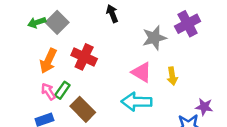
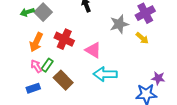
pink triangle: (142, 72) -> (93, 50), moved
yellow arrow: (172, 76) -> (142, 38), moved, turned -40

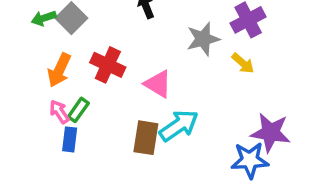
cyan arrow: (105, 74) -> (179, 126), turned 145
purple star: (158, 78) -> (271, 132), size x1.6
brown rectangle: (63, 80) -> (146, 138), moved, turned 54
blue rectangle: (33, 88) -> (70, 139), moved, turned -64

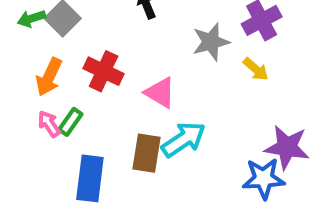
blue rectangle: (70, 139) -> (90, 178), moved, size x1.6

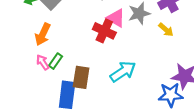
red cross: (104, 71) -> (104, 31), moved
pink triangle: (160, 93) -> (116, 18), moved
brown rectangle: (146, 153) -> (81, 77), moved

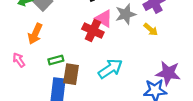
green rectangle: (55, 61) -> (56, 60), moved, turned 40
pink arrow: (43, 62) -> (19, 60), moved

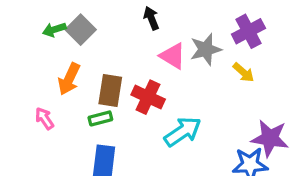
red cross: (93, 31) -> (148, 97), moved
brown rectangle: (71, 74) -> (110, 91), moved

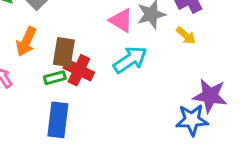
red cross: (148, 97) -> (79, 70), moved
cyan arrow: (183, 132) -> (130, 60), moved

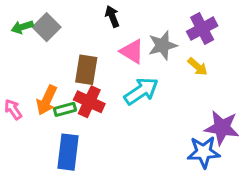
orange arrow: (26, 42) -> (47, 100), moved
brown rectangle: (64, 52) -> (86, 70), moved

